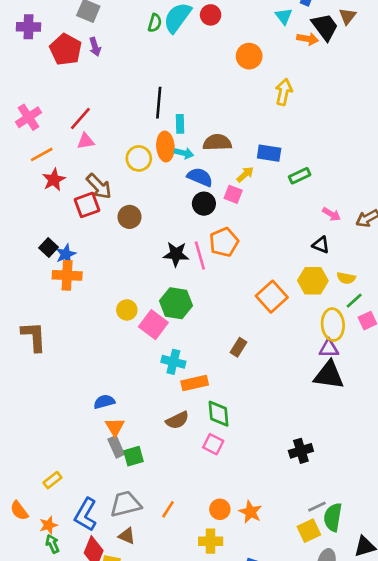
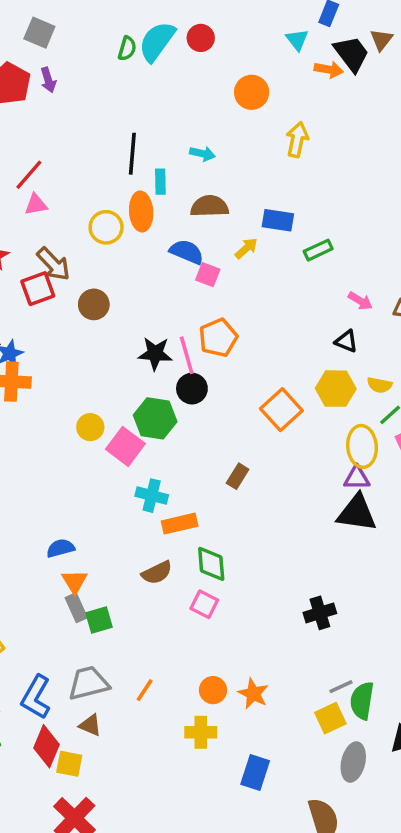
cyan arrow: (184, 153) -> (202, 154), moved
pink square: (233, 194) -> (208, 275), moved
black circle: (204, 204) -> (192, 389), moved

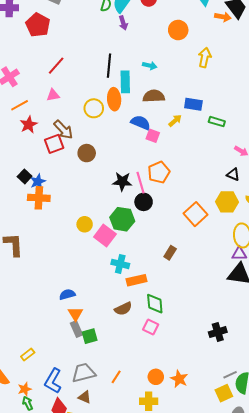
purple arrow: (48, 80) -> (123, 23), moved
red line: (29, 175) -> (56, 66), moved
cyan rectangle: (160, 182) -> (125, 82), size x1.5
green rectangle: (318, 250) -> (217, 122), turned 42

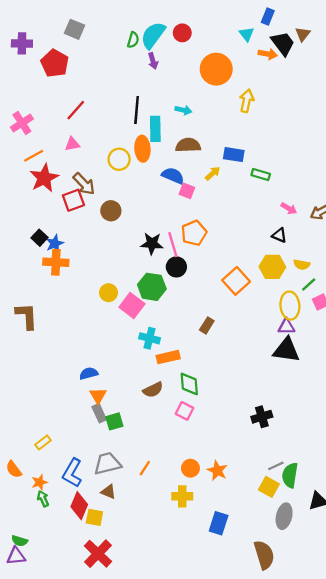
orange circle: (178, 30) -> (216, 69), size x1.4
red star: (29, 125) -> (44, 178), size x1.4
yellow square: (224, 393) -> (269, 487), turned -36

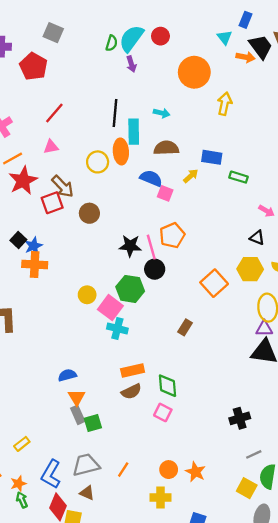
cyan cross: (149, 338) -> (117, 329), moved
orange rectangle: (168, 357) -> (133, 371), moved
gray line: (276, 466) -> (254, 454), moved

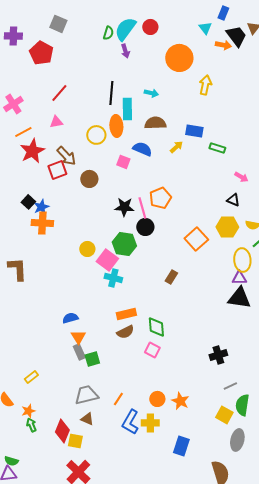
pink square: (165, 193) -> (123, 162), moved
blue L-shape: (51, 474) -> (130, 422), moved

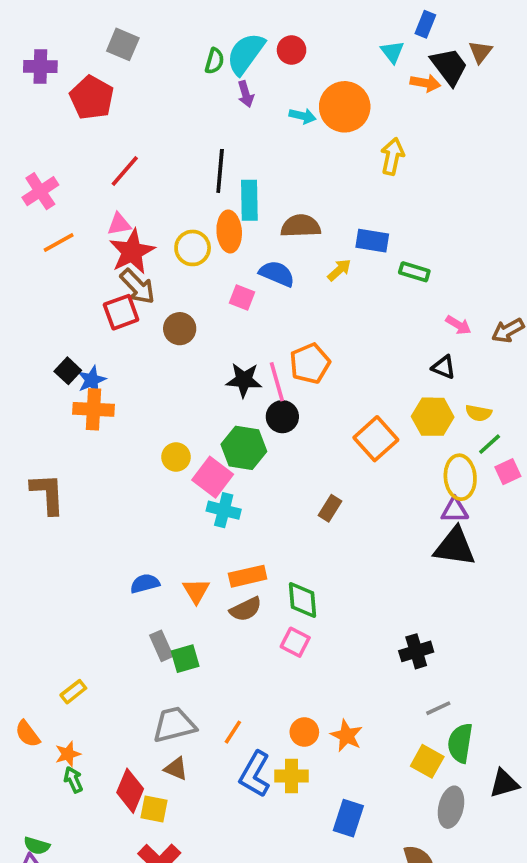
cyan arrow: (151, 93) -> (303, 116), moved
red star: (32, 151) -> (132, 252), moved
orange triangle: (78, 337) -> (196, 591), moved

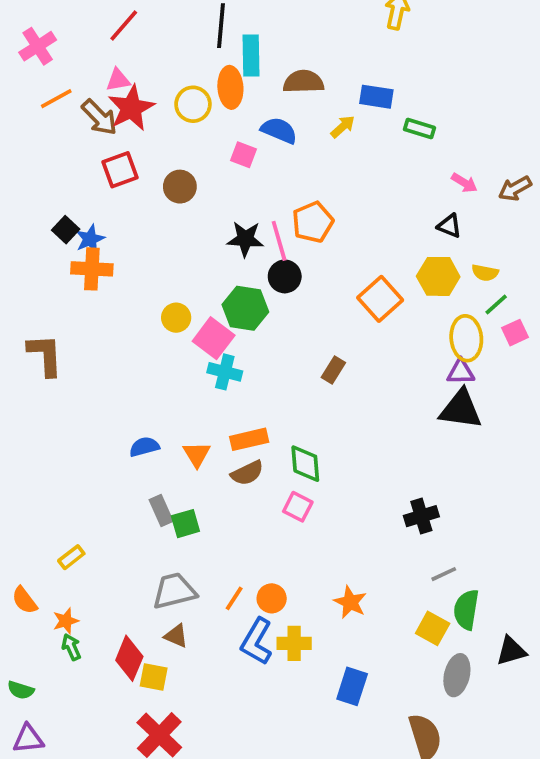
brown arrow: (138, 286) -> (99, 117), moved
orange circle: (304, 732) -> (272, 598), moved
green semicircle: (37, 846) -> (21, 690), moved

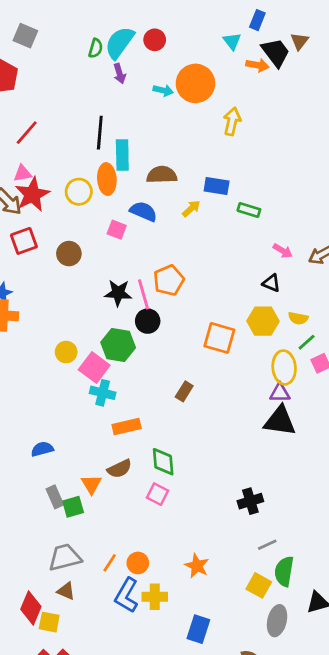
orange square: (380, 299) -> (219, 338), turned -32
orange rectangle: (249, 439) -> (127, 427), moved
orange triangle: (197, 454) -> (91, 484), moved

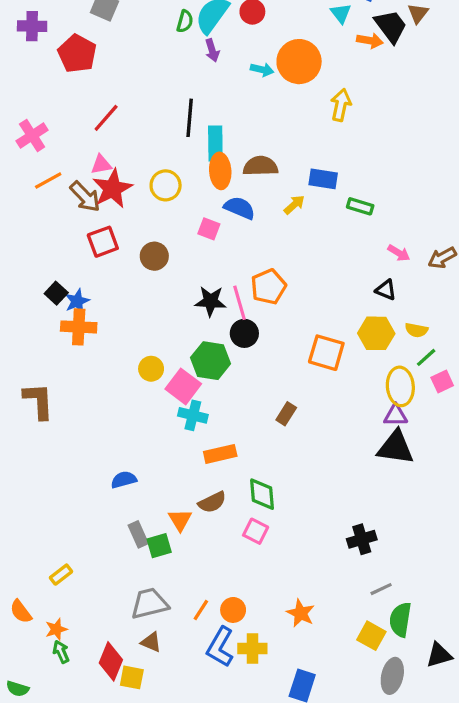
orange ellipse: (107, 179) -> (220, 171), moved

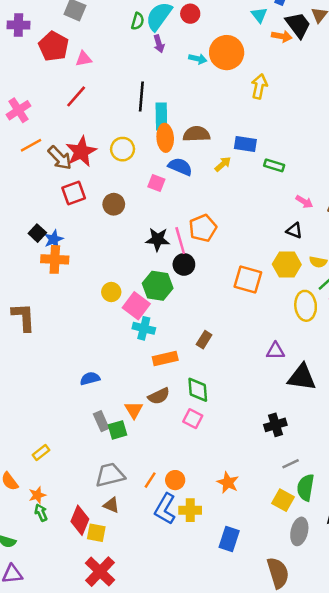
pink triangle: (101, 164) -> (84, 59), moved
brown rectangle: (286, 414) -> (204, 340), moved
purple triangle: (396, 415) -> (275, 351), moved
black triangle: (396, 448) -> (302, 377), moved

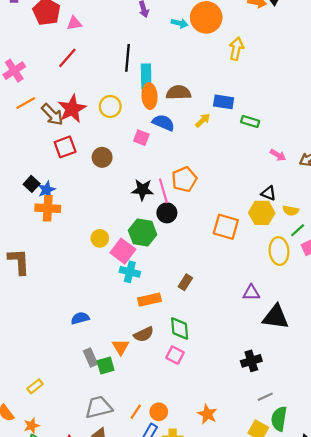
black triangle: (294, 231) -> (269, 193), moved

